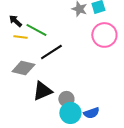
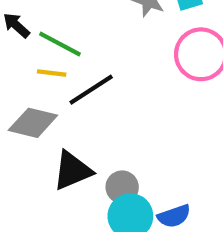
yellow line: (20, 37) -> (52, 73), moved

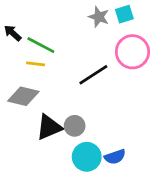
black line: (91, 90) -> (93, 75), moved
gray circle: (122, 187) -> (75, 126), moved

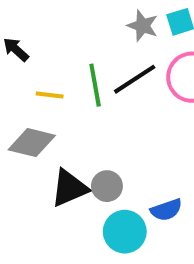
green line: (41, 45) -> (95, 85), moved, turned 52
black line: (93, 75) -> (135, 79), moved
blue semicircle: (115, 157) -> (166, 210), moved

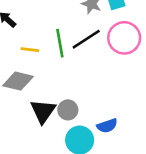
black triangle: (69, 188) -> (43, 111), turned -32

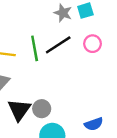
pink circle: (124, 38) -> (93, 44), size x0.6
blue semicircle: (107, 126) -> (94, 124), moved

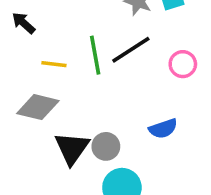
pink circle: (93, 44) -> (183, 64), moved
blue semicircle: (94, 124) -> (163, 129), moved

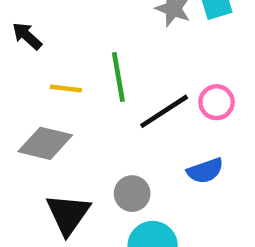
black line: (131, 50) -> (164, 111), moved
pink circle: (183, 64) -> (217, 102), moved
black triangle: (72, 148) -> (68, 214), moved

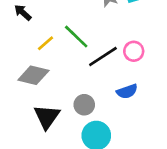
green line: (118, 77) -> (76, 37), turned -36
yellow line: (66, 88) -> (45, 43), turned -48

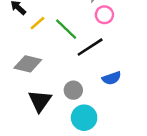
yellow line: (45, 43) -> (37, 23), moved
pink circle: (134, 51) -> (104, 15), moved

